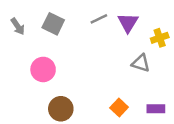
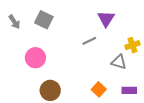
gray line: (99, 19) -> (89, 41), moved
yellow cross: (160, 38) -> (132, 45), moved
gray triangle: (141, 63) -> (119, 62), moved

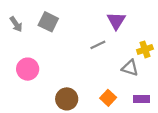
pink circle: (35, 58) -> (28, 69), moved
brown circle: (50, 90) -> (67, 99), moved

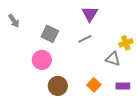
purple triangle: (116, 21) -> (90, 14), moved
gray square: (48, 22) -> (50, 34), moved
pink circle: (28, 69) -> (42, 60), moved

